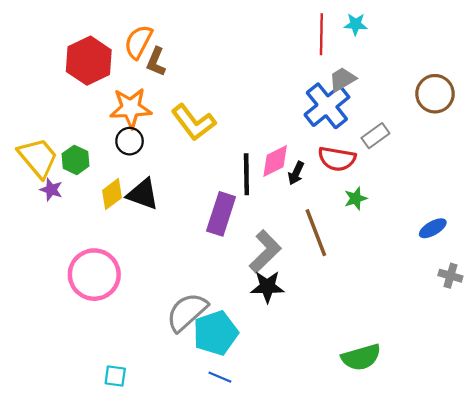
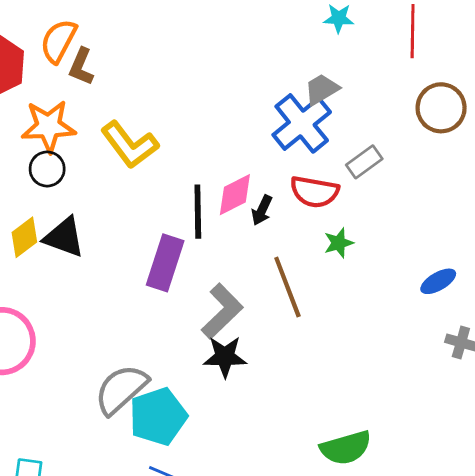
red line: (321, 34) -> (413, 31), moved

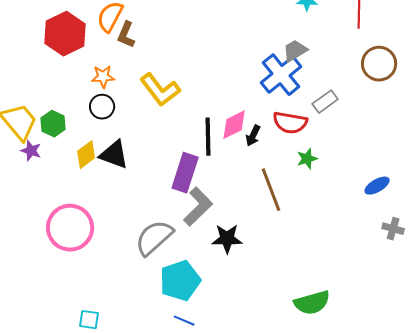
orange star: (49, 126) -> (103, 77), size x0.6
gray L-shape: (222, 311) -> (198, 207), moved
gray semicircle: (121, 389) -> (154, 238), moved

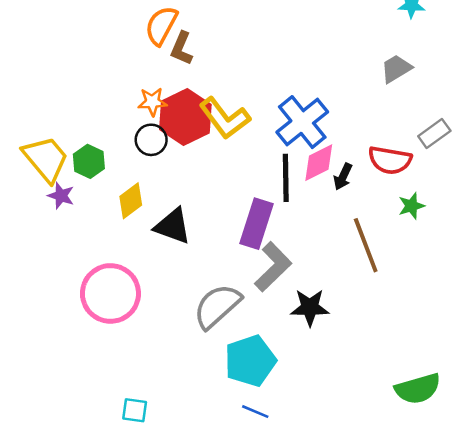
red hexagon: (65, 34) -> (185, 117), moved
blue cross: (281, 75) -> (302, 122), moved
black triangle: (114, 155) -> (173, 226), moved

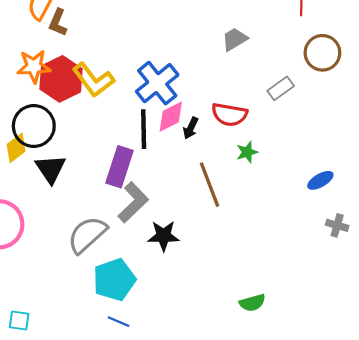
orange star: (152, 102) -> (34, 66), size x1.4
gray rectangle: (434, 133) -> (281, 88), moved
black circle: (151, 140) -> (34, 126), moved, size x1.6
black triangle: (173, 226) -> (51, 169), turned 36
green semicircle: (418, 389) -> (252, 303), size x0.7

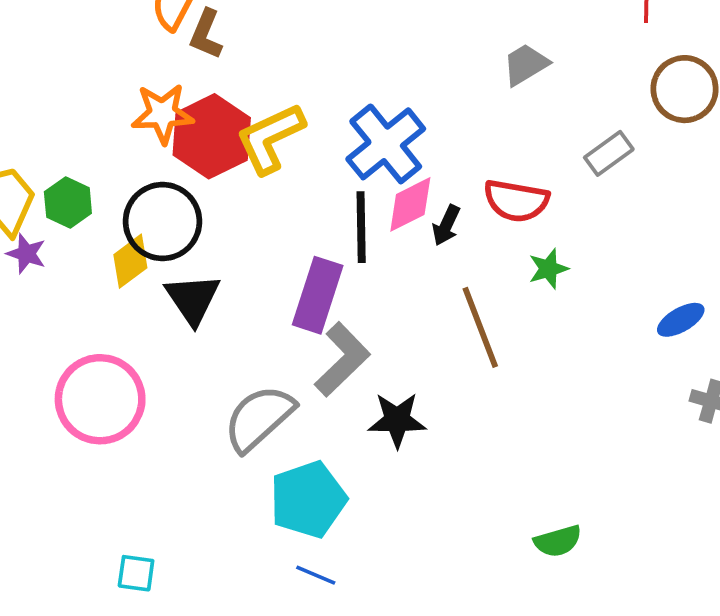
yellow L-shape: (93, 80) -> (270, 138), turned 102

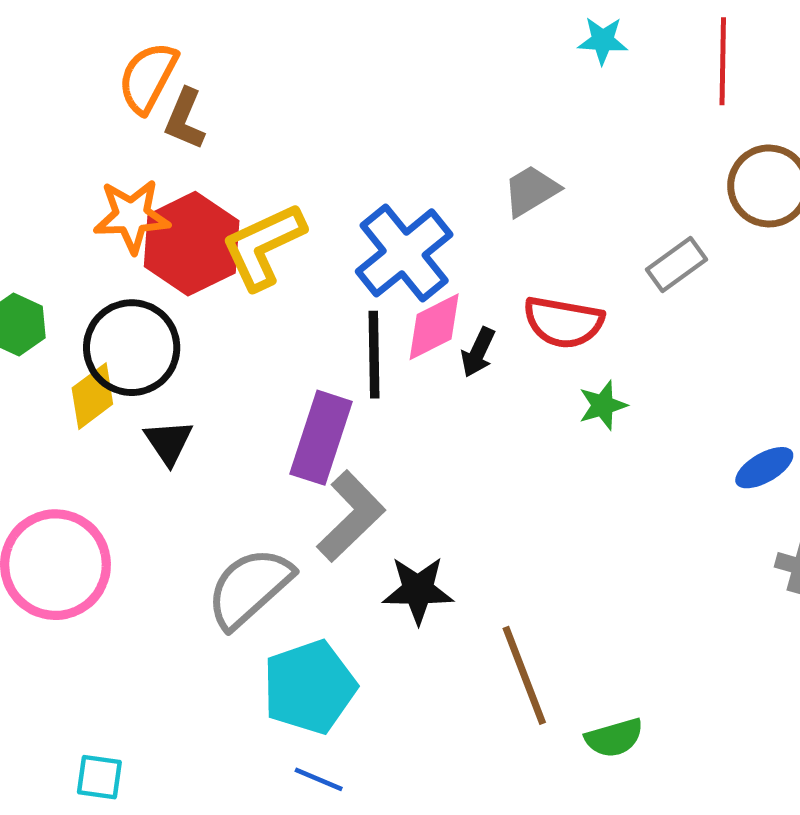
gray trapezoid: (526, 64) -> (531, 191), moved
black triangle: (193, 299) -> (169, 442), size x0.7
brown line: (480, 327) -> (524, 675), moved

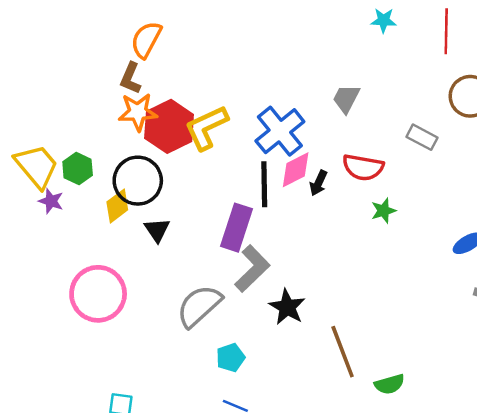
brown L-shape: (185, 119) -> (131, 78), moved
gray trapezoid: (531, 191) -> (346, 99), turned -32
gray rectangle: (677, 264) -> (422, 137), turned 64
black star: (418, 590) -> (287, 307), turned 30
cyan pentagon: (309, 687) -> (231, 358), size x0.6

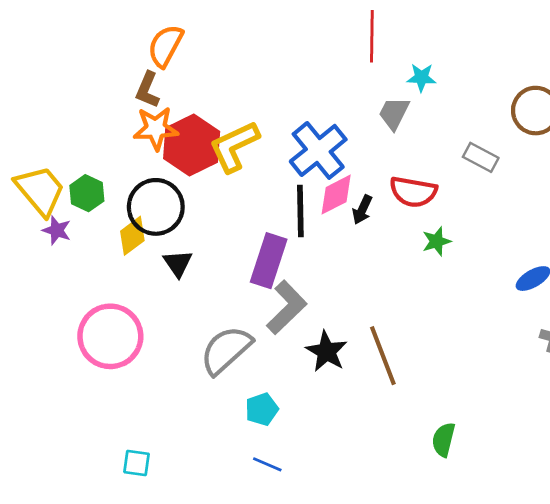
cyan star: (384, 20) -> (421, 78), moved
red line: (446, 31) -> (372, 36), moved
brown line: (343, 352) -> (383, 356), moved
green semicircle: (390, 384) -> (443, 440), turned 120

